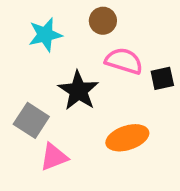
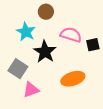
brown circle: (103, 21) -> (46, 12), moved
cyan star: (45, 35) -> (26, 32), moved, turned -30

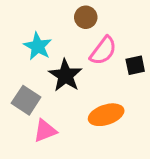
brown circle: (46, 12) -> (86, 17), moved
pink semicircle: (71, 35) -> (103, 51), turned 110

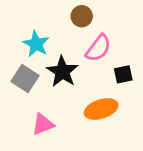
black square: (135, 65) -> (123, 74), moved
gray square: (26, 100) -> (25, 79), moved

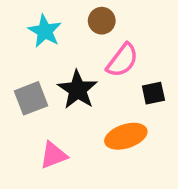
cyan star: (36, 44) -> (45, 31), moved
gray square: (25, 79) -> (31, 98), turned 36

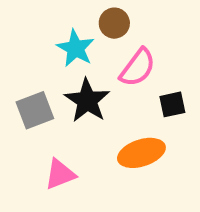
cyan star: (45, 31) -> (76, 48), moved

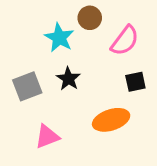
pink semicircle: (138, 68) -> (125, 41), moved
black star: (87, 101) -> (68, 79), size x0.7

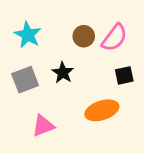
brown circle: (90, 18) -> (84, 36), moved
cyan star: (59, 38) -> (28, 35), moved

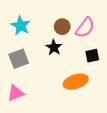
black star: (63, 73) -> (54, 47), moved
pink triangle: (43, 126) -> (16, 93), moved

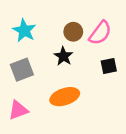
orange ellipse: (76, 82) -> (65, 97), moved

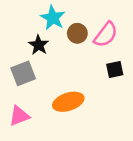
cyan star: (24, 31) -> (53, 18), moved
black star: (63, 56) -> (39, 45), moved

